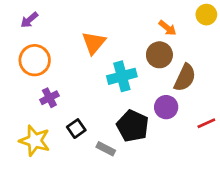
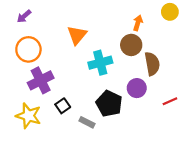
orange arrow: (167, 28) -> (138, 23), turned -112
brown semicircle: (185, 78) -> (152, 64), turned -35
purple cross: (49, 98) -> (41, 80), size x1.6

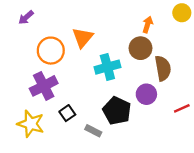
orange circle: (28, 49) -> (51, 51), moved

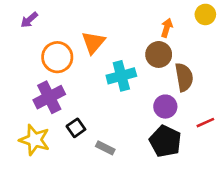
black pentagon: (117, 111) -> (165, 141), moved

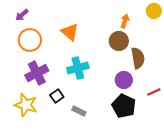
orange triangle: (93, 42) -> (70, 32), turned -30
orange circle: (57, 57) -> (30, 40), moved
cyan cross: (121, 76) -> (78, 68), moved

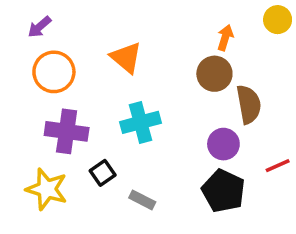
purple cross: (37, 73) -> (67, 131), turned 35

